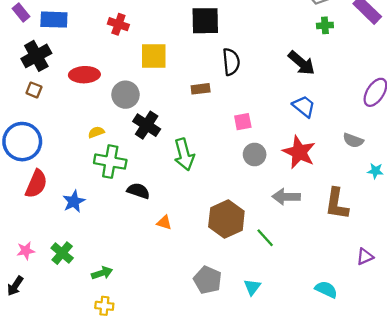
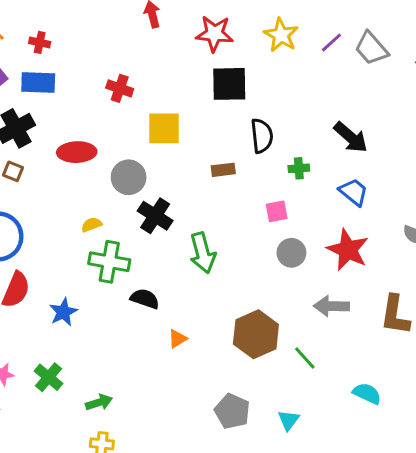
green cross: (325, 25) -> (299, 168), moved
orange triangle: (164, 223) -> (177, 339), turned -49
cyan semicircle: (326, 289) -> (367, 393), moved

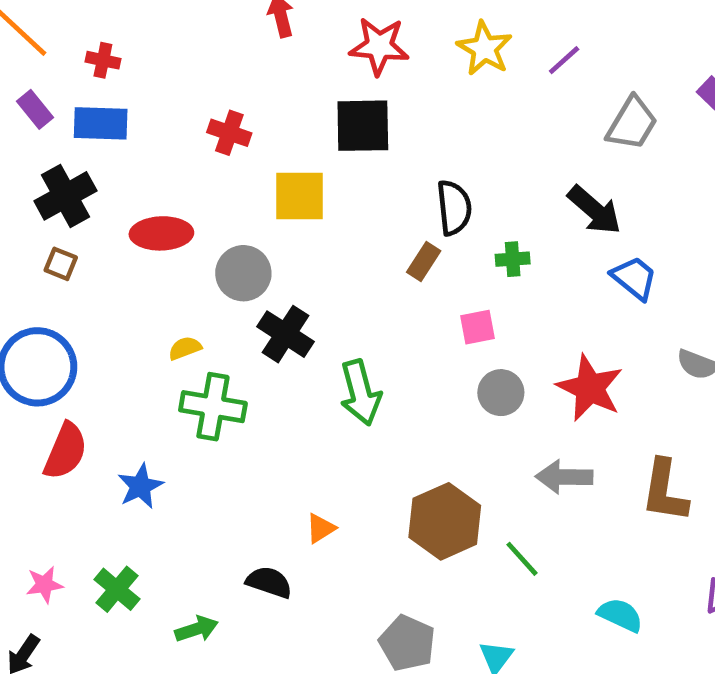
gray trapezoid: (371, 48) -> (632, 123), moved, turned -108
black square: (229, 84) -> (363, 126), moved
brown rectangle: (223, 170) -> (424, 262), moved, turned -50
blue trapezoid: (354, 192) -> (634, 278), moved
black semicircle: (145, 299) -> (269, 582), moved

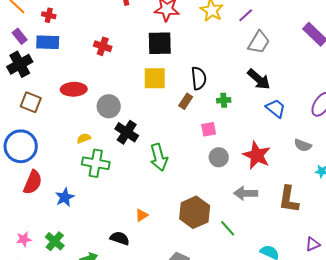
gray trapezoid: (632, 123) -> (259, 42), moved
black cross: (65, 196) -> (20, 64), moved
yellow square: (300, 196) -> (155, 78), moved
brown square: (61, 264) -> (31, 102), size x1.5

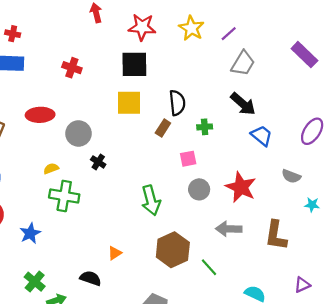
black cross: (127, 132) -> (98, 162), size x0.6
green arrow: (159, 157) -> (151, 200), moved
green cross: (55, 241) -> (35, 282), moved

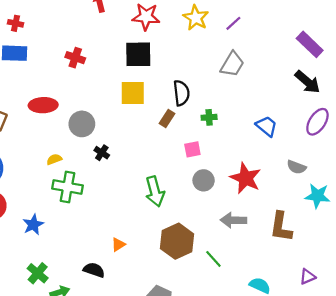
gray trapezoid: (243, 63) -> (232, 64), moved
black arrow: (243, 104) -> (307, 82), moved
cyan star: (312, 205) -> (317, 196), size x1.6

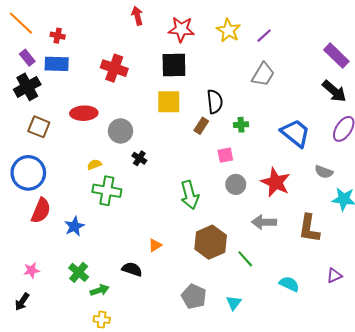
red cross: (75, 58) -> (114, 68), size x1.4
blue trapezoid: (267, 126) -> (295, 133), size x1.4

